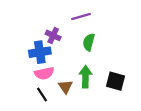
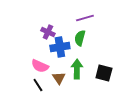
purple line: (81, 17) -> (85, 18), moved
blue cross: (40, 52) -> (60, 47), moved
pink semicircle: (44, 73) -> (40, 66), turned 36

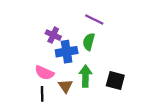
purple line: (85, 18) -> (94, 20), turned 42
black line: (38, 85) -> (42, 94), turned 32

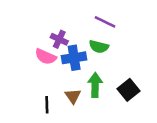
green semicircle: (89, 42) -> (99, 47), turned -91
pink semicircle: (44, 73) -> (46, 57), moved
black square: (115, 81) -> (128, 90), turned 36

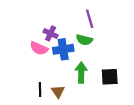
purple line: (105, 22) -> (90, 19), turned 48
black square: (128, 90) -> (110, 77), turned 36
brown triangle: (73, 96) -> (58, 92), moved

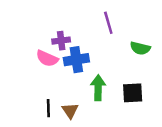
purple cross: (51, 33) -> (61, 41), turned -32
green semicircle: (84, 40) -> (140, 48), moved

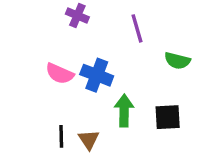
purple cross: (61, 41) -> (77, 16), moved, turned 30
blue cross: (76, 60) -> (97, 75), turned 30

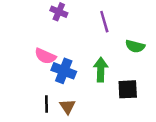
blue cross: (97, 75) -> (64, 71), moved
green arrow: (124, 111) -> (101, 70), moved

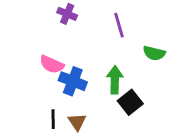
black square: (128, 89) -> (130, 102), moved, turned -35

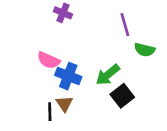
purple line: (119, 25) -> (125, 25), moved
green arrow: (115, 80) -> (108, 75), turned -130
brown triangle: (77, 122) -> (64, 104), moved

